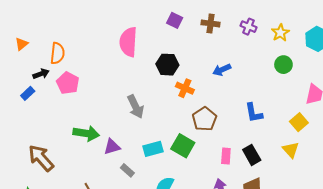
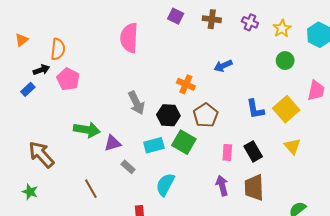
black hexagon: (167, 65) -> (168, 115), moved
yellow square: (299, 122) -> (286, 109), moved, size x1.4

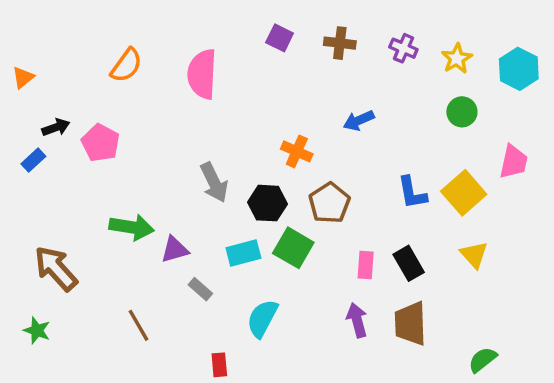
orange semicircle: (58, 49) -> (126, 65), moved, turned 30

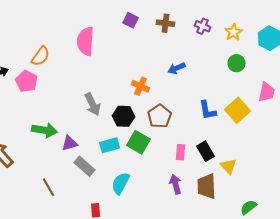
orange semicircle: (126, 65) -> (41, 56), moved
yellow triangle: (474, 255) -> (229, 166), moved
gray rectangle: (200, 289) -> (85, 166), size x1.5

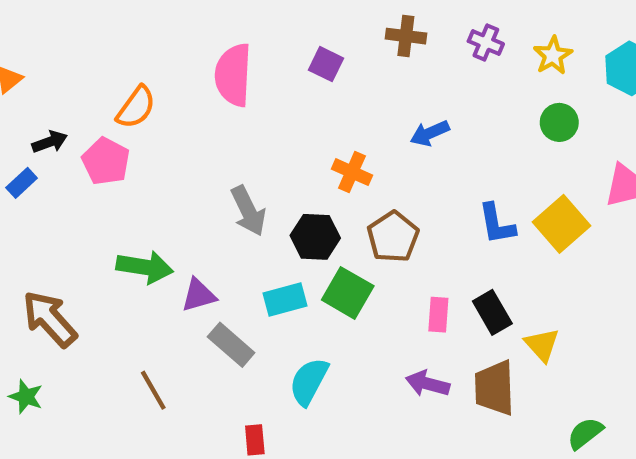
purple square: (131, 20) -> (326, 64), moved
purple arrow: (176, 184) -> (428, 384), turned -60

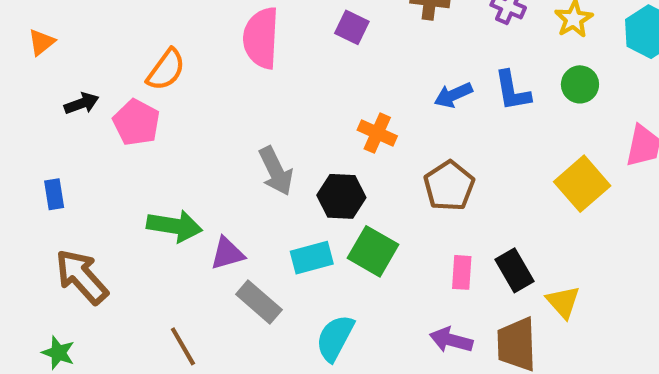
blue rectangle: (22, 183) -> (54, 194), moved, turned -56
blue L-shape: (497, 224) -> (512, 91), moved
brown pentagon: (393, 237) -> (449, 186), moved

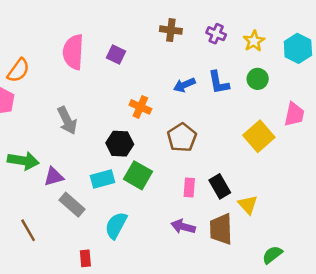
purple square: (352, 27) -> (116, 54), moved
gray arrow: (276, 171) -> (67, 120), moved

